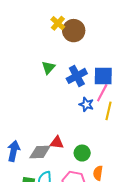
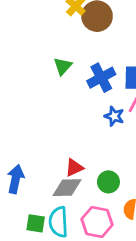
red triangle: (57, 142) -> (74, 168), turned -32
gray diamond: (40, 152) -> (67, 188), moved

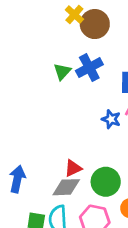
blue cross: (101, 78) -> (89, 68), moved
green circle: (108, 182) -> (106, 182), size x1.4

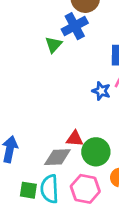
blue cross: (89, 68) -> (75, 26), moved
red triangle: (73, 168) -> (75, 139), moved, turned 30

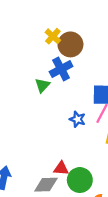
blue star: (101, 91) -> (77, 119), moved

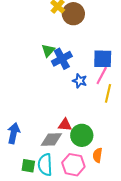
blue cross: (61, 69) -> (62, 59), moved

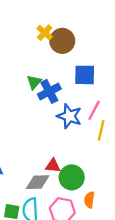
blue square: (103, 59) -> (85, 75), moved
blue star: (80, 81) -> (69, 116), size x1.5

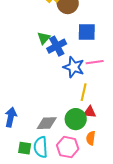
pink line: (94, 110) -> (95, 62), turned 54
yellow line: (101, 130) -> (84, 92), moved
red triangle: (53, 166) -> (90, 112), moved

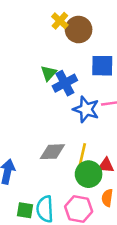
yellow line: (84, 92) -> (82, 154), moved
gray diamond: (47, 123) -> (52, 152), moved

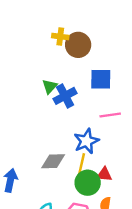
yellow cross: (60, 21) -> (60, 37), turned -35
blue star: (86, 109) -> (86, 141), moved, turned 30

